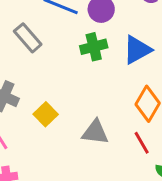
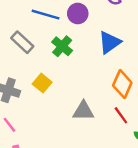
green cross: (94, 47) -> (62, 46), moved, turned -30
yellow square: (46, 114) -> (42, 83), moved

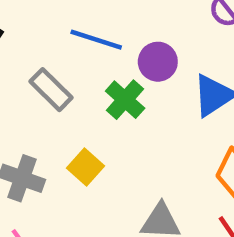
purple circle: (78, 13) -> (158, 62), moved

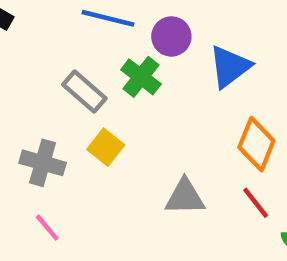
gray rectangle: (51, 90) -> (84, 92), moved

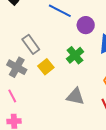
green cross: (141, 77) -> (75, 55), moved
gray rectangle: (84, 92) -> (31, 44), moved

